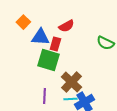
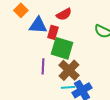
green square: (48, 60) -> (62, 48), moved
purple line: (44, 96) -> (43, 66), moved

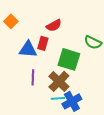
blue triangle: (38, 25) -> (28, 49), moved
green square: (62, 48) -> (69, 59), moved

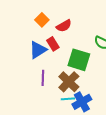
orange square: (11, 21) -> (42, 20), moved
red rectangle: (43, 43) -> (53, 44), turned -48
blue triangle: (28, 49) -> (38, 50), turned -36

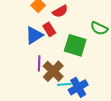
brown cross: (69, 82) -> (53, 71), moved

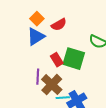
red rectangle: (49, 29) -> (57, 60), moved
blue triangle: (34, 35) -> (36, 37), moved

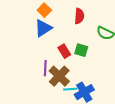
red semicircle: (59, 25) -> (79, 16), moved, turned -56
green square: (74, 59) -> (81, 50), size x0.6

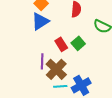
green square: (81, 50) -> (78, 43), turned 32
cyan line: (70, 89) -> (60, 86), moved

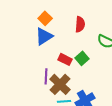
red rectangle: (61, 44) -> (65, 59), turned -32

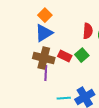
red semicircle: (80, 24) -> (88, 31), moved
brown cross: (60, 84) -> (44, 58), moved, turned -30

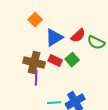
red semicircle: (88, 31) -> (78, 36), turned 42
blue triangle: (44, 33) -> (54, 38), moved

